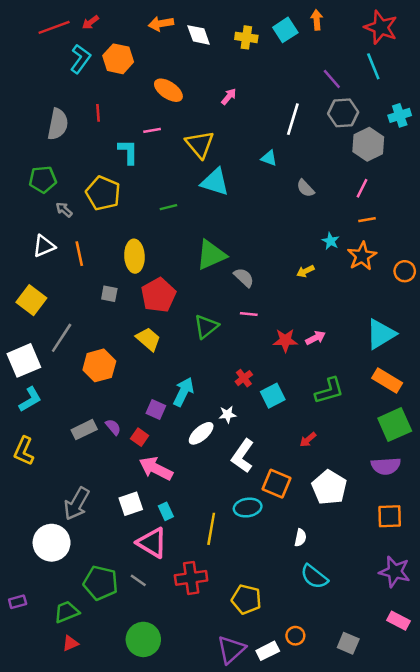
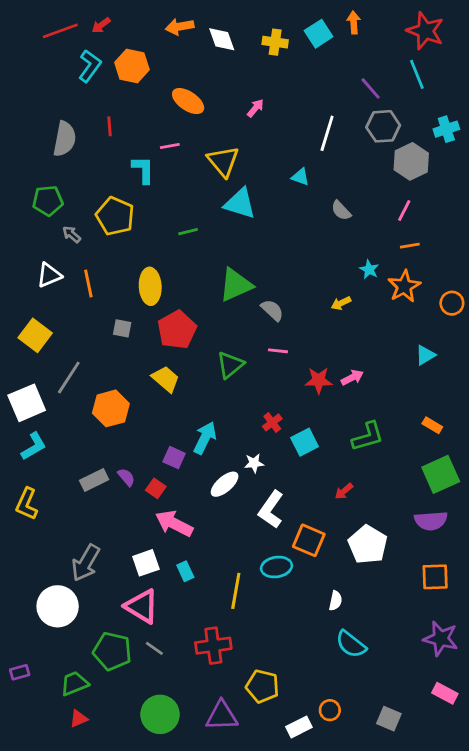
cyan triangle: (381, 334) -> (425, 355), moved, size x0.6
orange rectangle: (387, 381) -> (432, 425), size x0.6
pink triangle: (152, 543) -> (142, 606), moved
yellow pentagon: (246, 599) -> (262, 686), moved
purple triangle: (231, 650) -> (222, 716), moved, turned 40

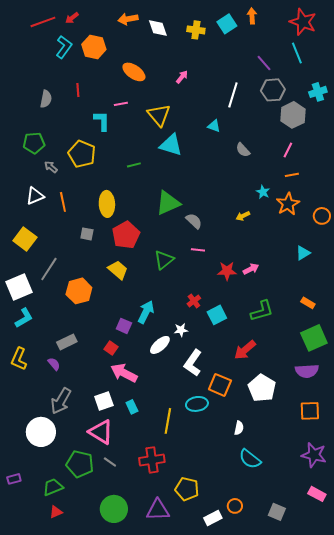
gray semicircle: (65, 139) -> (46, 99), size x0.7
purple semicircle: (126, 477) -> (54, 364), moved
red arrow: (344, 491) -> (245, 350), size x1.6

